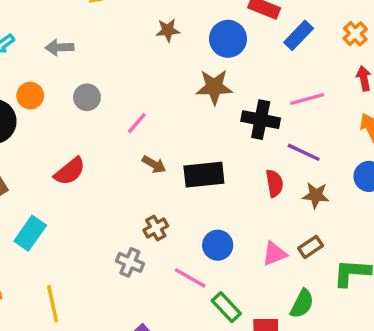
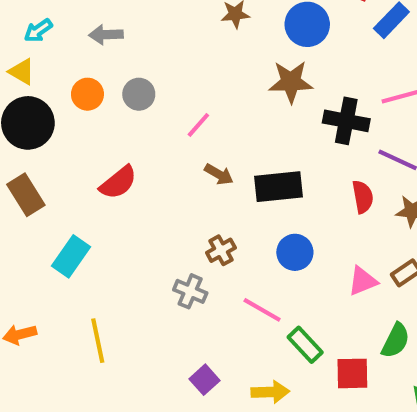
orange circle: (30, 96) -> (87, 94), moved
blue circle: (218, 245) -> (295, 252), moved

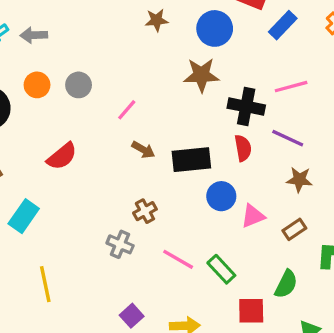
gray arrow: (106, 35) -> (34, 35), moved
red semicircle: (363, 197) -> (243, 148), moved
blue circle: (295, 252) -> (221, 196), moved
pink triangle: (363, 281) -> (253, 216), moved
green rectangle: (305, 345) -> (221, 269), moved

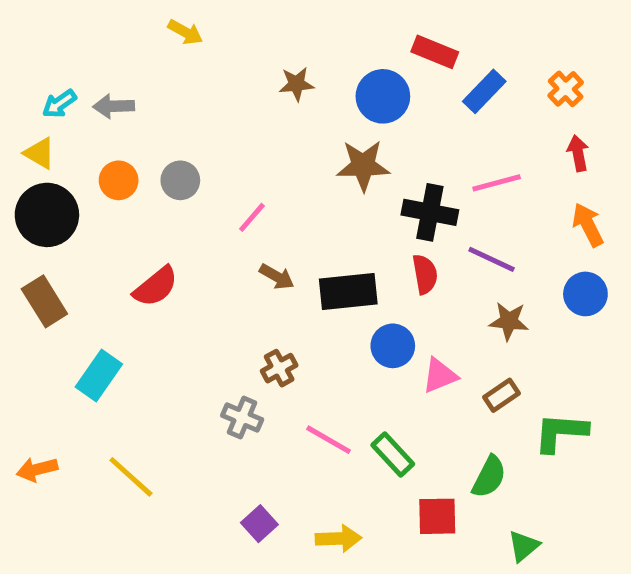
yellow line: (45, 284) -> (131, 477), turned -36

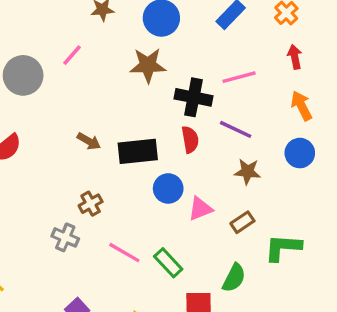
gray circle: (180, 180) -> (23, 75), size x1.5
pink line: (252, 217) -> (72, 55), moved

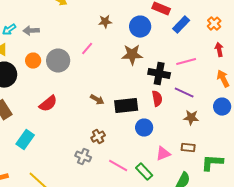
pink triangle: (200, 209) -> (163, 154), moved
brown rectangle: (242, 222) -> (188, 148), turned 40

